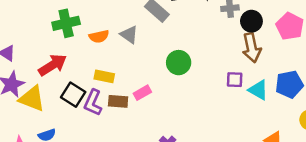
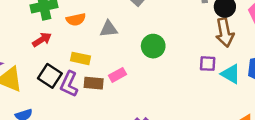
gray triangle: (129, 35) -> (109, 29), moved, turned -42
red arrow: (53, 65) -> (42, 40), moved, size x0.7

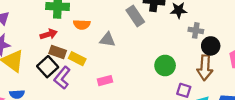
green circle: (153, 46) -> (165, 66), moved
brown rectangle: (94, 83) -> (58, 52), moved

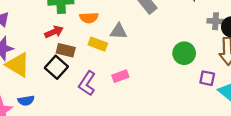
gray cross: (196, 30) -> (216, 21), moved
yellow rectangle: (77, 59) -> (98, 44), moved
purple L-shape: (62, 78) -> (87, 83), moved

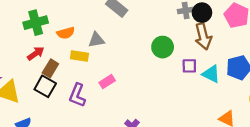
brown rectangle: (66, 50) -> (50, 68), turned -60

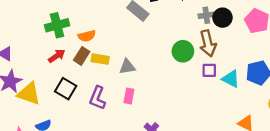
brown arrow: (203, 36) -> (208, 43), moved
gray triangle: (96, 40) -> (127, 67), moved
brown rectangle: (50, 68) -> (82, 56), moved
pink rectangle: (107, 82) -> (129, 96), moved, turned -48

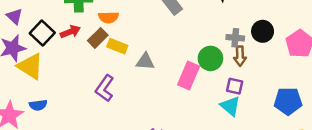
gray cross: (206, 15) -> (235, 38), moved
brown arrow: (208, 43) -> (240, 56), size x0.7
cyan triangle: (231, 79) -> (230, 106), moved
black square: (66, 89) -> (42, 33), moved
pink rectangle: (129, 96) -> (189, 76), moved, size x1.5

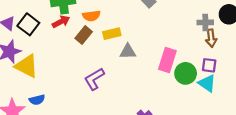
red arrow: (70, 32) -> (61, 22), moved
black square: (42, 33) -> (28, 24), moved
yellow rectangle: (117, 46) -> (112, 34), moved, turned -30
green circle: (210, 58) -> (186, 73), moved
purple L-shape: (105, 88) -> (94, 79), turned 30

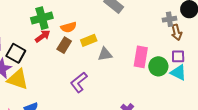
black square: (28, 24) -> (16, 53), moved

